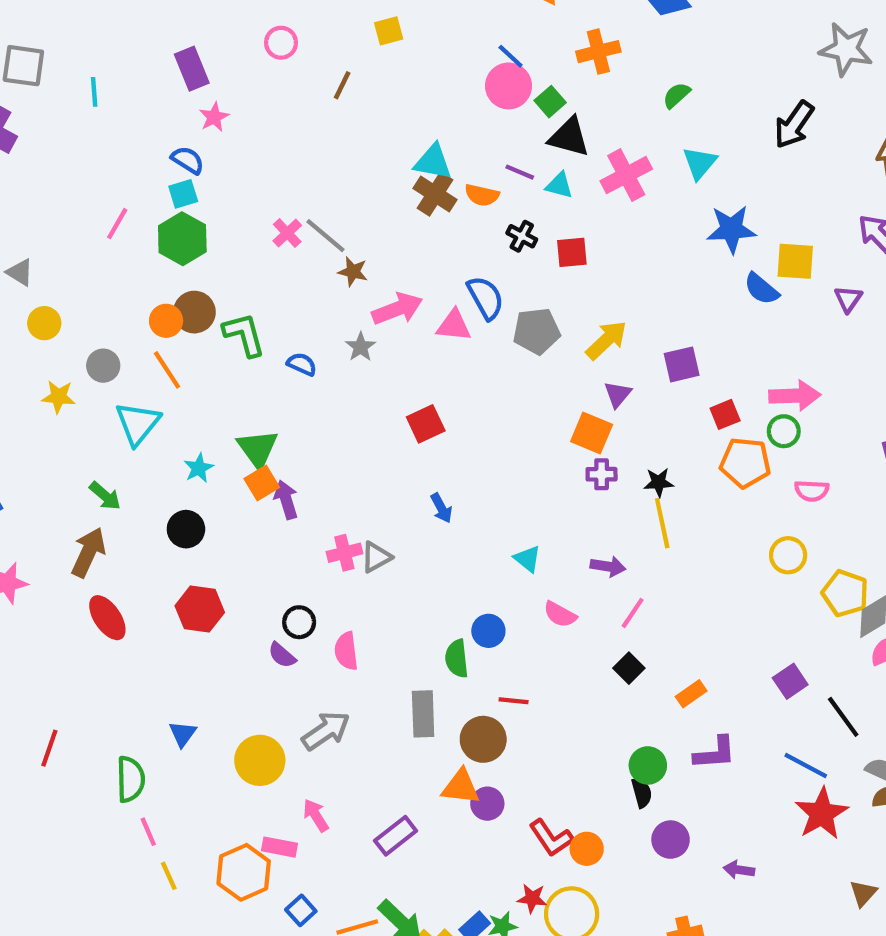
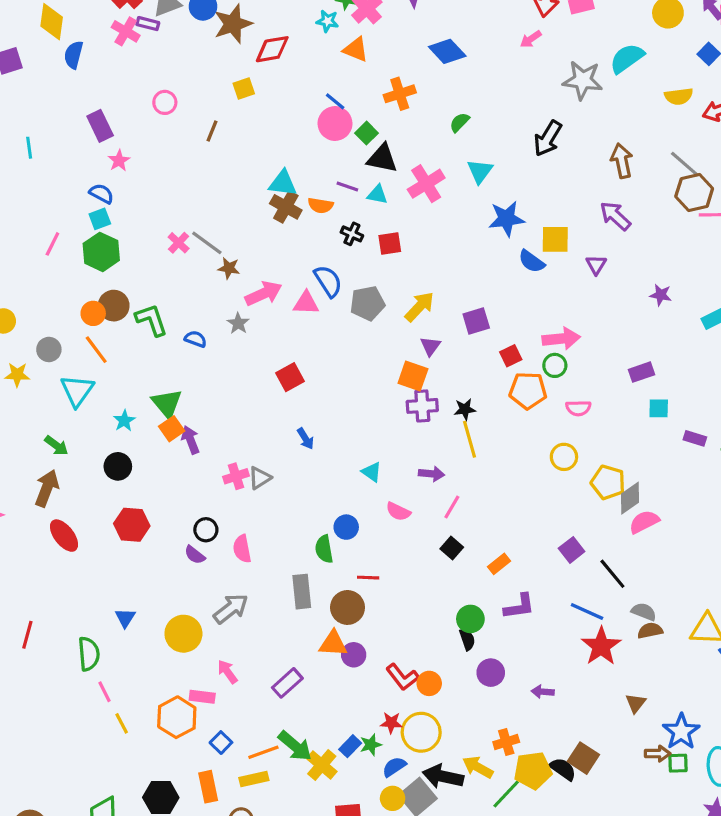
purple cross: (602, 474) -> (422, 406), size x1.4

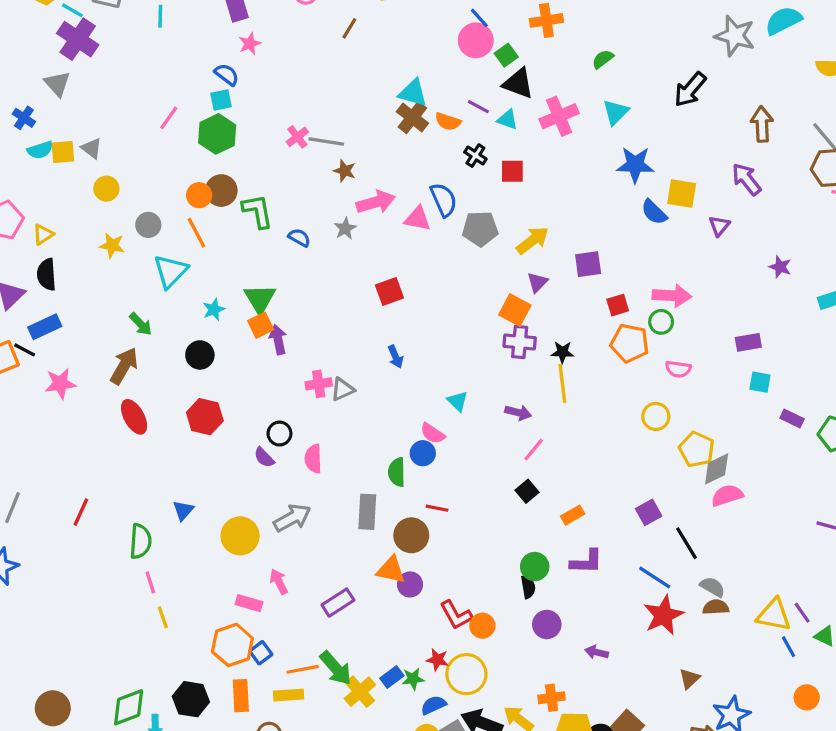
gray line: (207, 243) -> (326, 142), turned -36
pink semicircle: (398, 511) -> (433, 433), moved
orange hexagon: (177, 717) -> (232, 645), moved

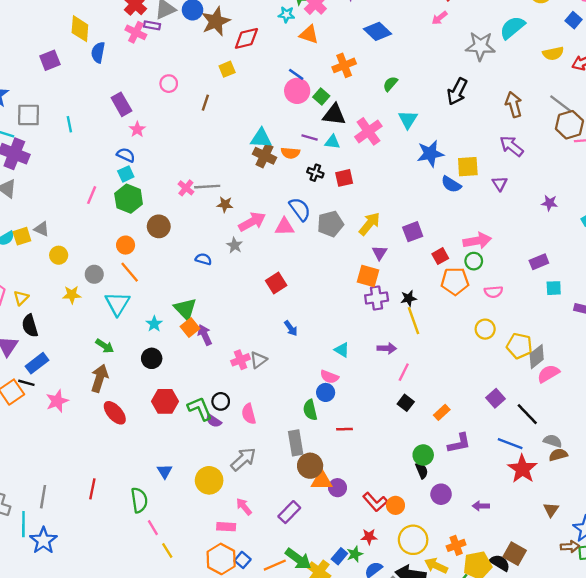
brown circle: (221, 191) -> (159, 226), moved
green L-shape: (257, 211) -> (200, 409), moved
brown circle: (411, 535) -> (310, 466), moved
yellow circle: (466, 674) -> (413, 540), moved

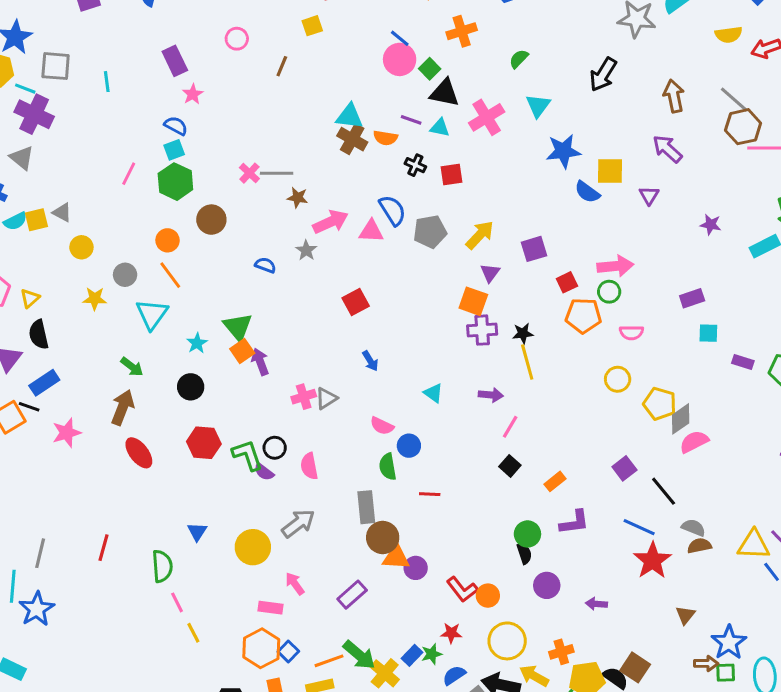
pink semicircle: (329, 377) -> (382, 426), moved

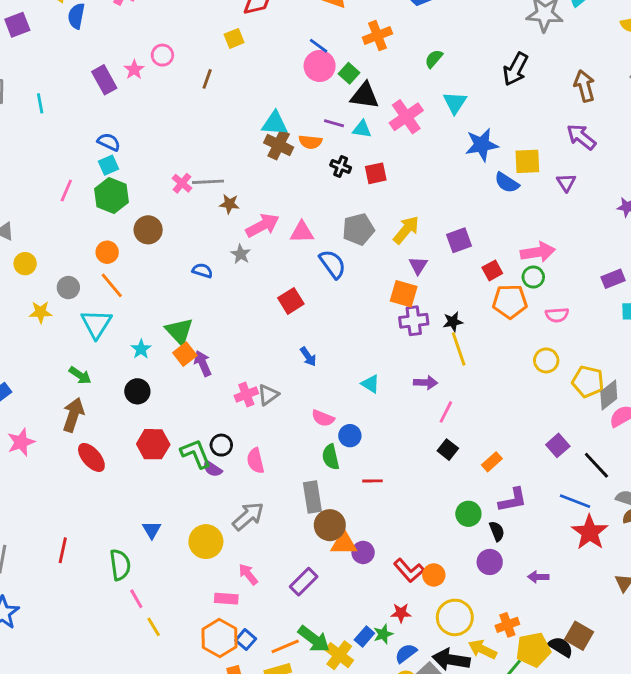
pink star: (193, 94) -> (134, 70), moved
blue semicircle: (392, 210) -> (333, 264), moved
black semicircle: (524, 554) -> (497, 531), moved

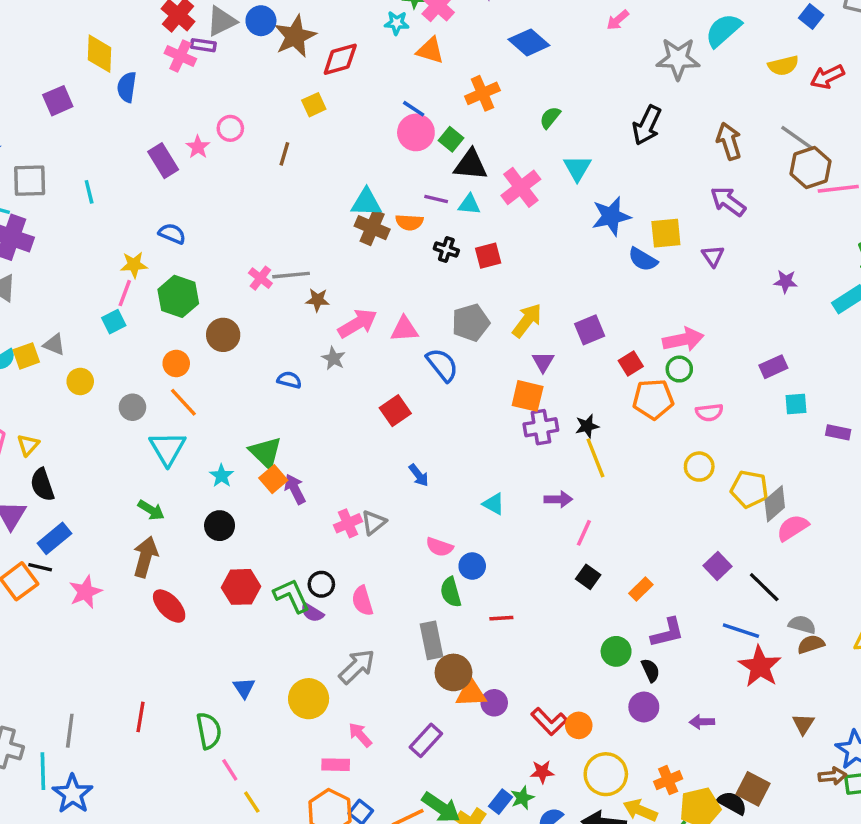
cyan square: (109, 165) -> (114, 322), moved
yellow star: (41, 312) -> (134, 265), moved

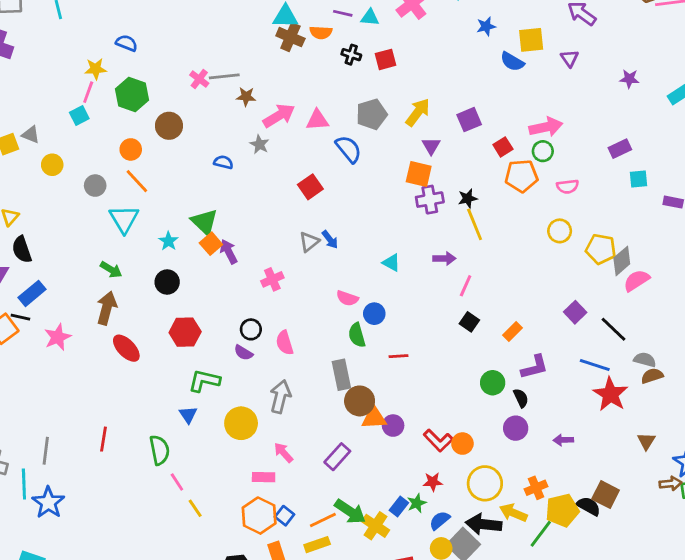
blue star: (611, 216) -> (486, 26), size x0.6
gray triangle: (374, 523) -> (309, 242), moved
green L-shape: (292, 596) -> (204, 381), moved, turned -52
gray arrow: (357, 667) -> (280, 397), turned -32

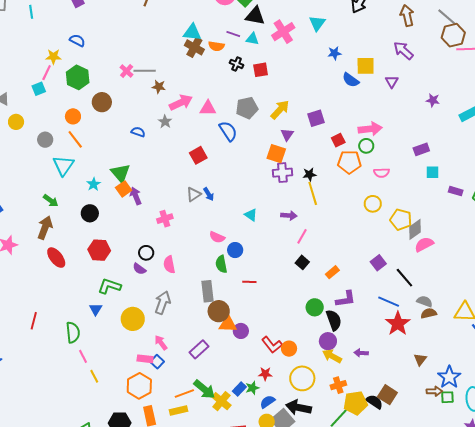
black semicircle: (521, 398) -> (334, 320), size x1.5
yellow arrow: (513, 513) -> (332, 356), moved
blue square: (284, 516) -> (157, 362), moved

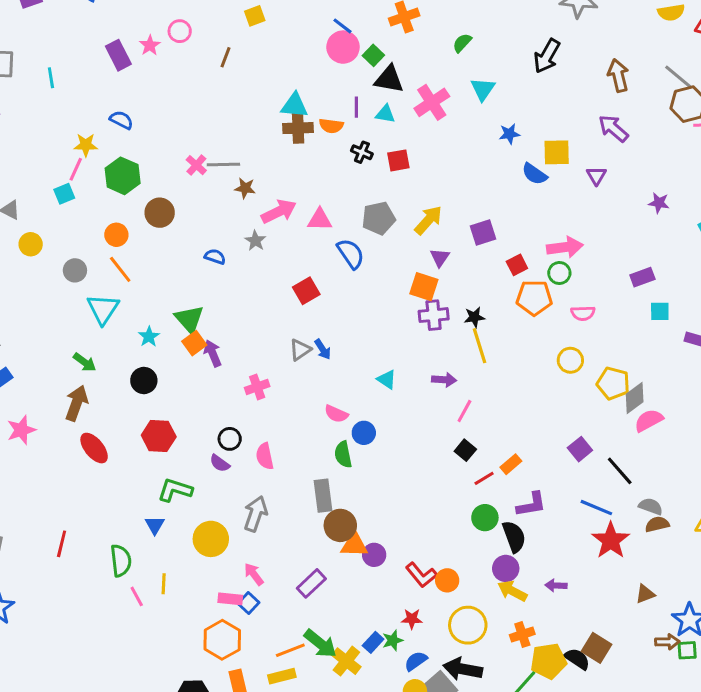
purple line: (233, 34) -> (356, 107), turned 72
brown cross: (194, 47) -> (298, 128), turned -30
red line: (249, 282) -> (484, 478), moved, turned -32
brown triangle: (420, 359) -> (645, 594), turned 32
yellow line: (94, 376) -> (164, 584), moved, turned 32

